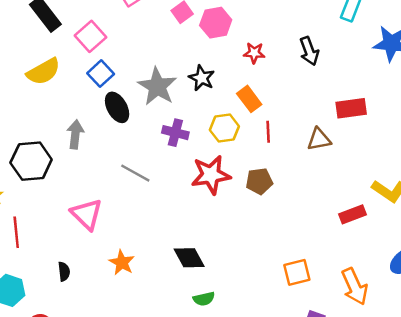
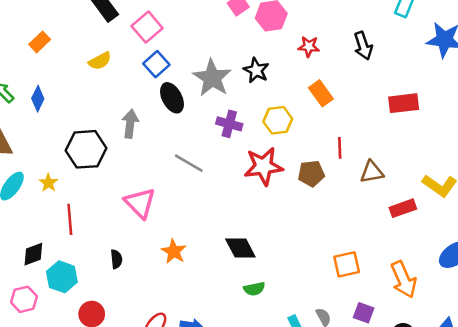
yellow semicircle: (43, 72) -> (100, 61), size x0.7
orange rectangle: (249, 99) -> (321, 93), moved
red line: (268, 132) -> (340, 148), moved
brown triangle: (319, 139) -> (372, 172), moved

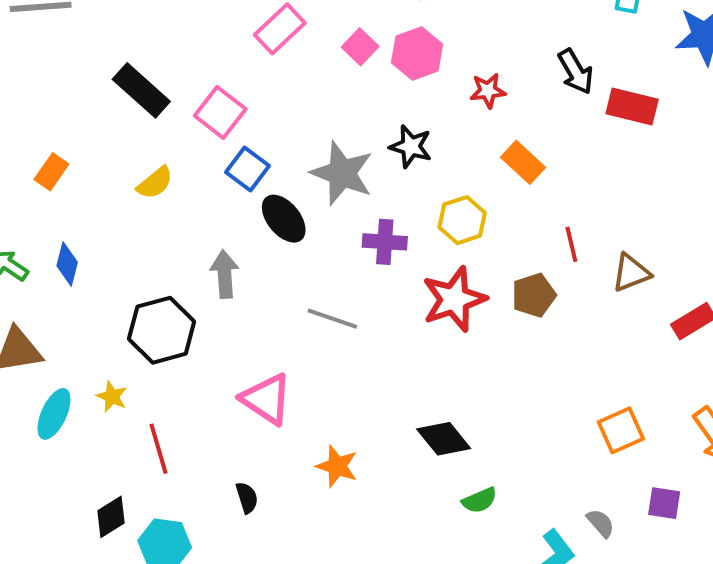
red rectangle: (404, 103) -> (632, 106), moved, turned 32

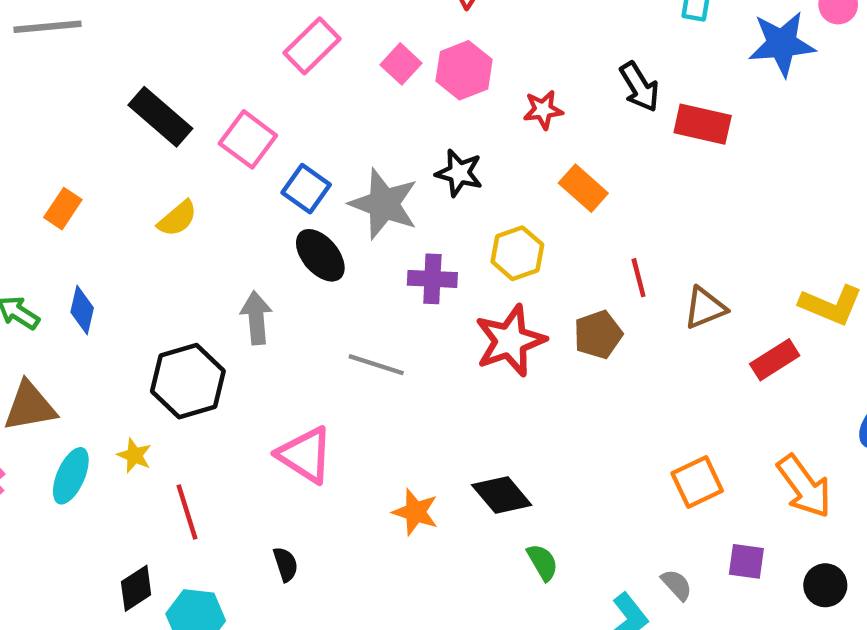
blue square: (247, 169) -> (306, 189), moved
orange star: (337, 466) -> (415, 512), moved
green semicircle: (480, 500) -> (543, 562), turned -96

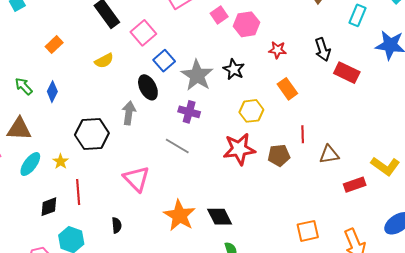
black ellipse: (320, 255) -> (148, 87), moved
purple cross: (432, 279) -> (189, 112), moved
orange star: (415, 512) -> (180, 215), size x1.5
black diamond: (136, 588) -> (49, 207), moved

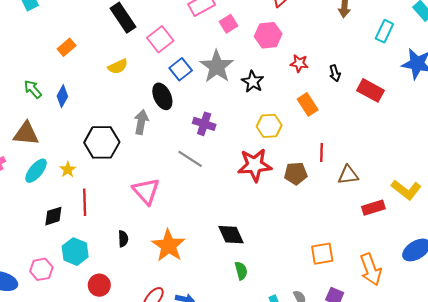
pink square: (219, 15) -> (229, 24), moved
black arrow: (323, 50) -> (335, 73), moved, size x0.7
gray star: (197, 75) -> (217, 67), moved
orange star: (180, 215) -> (169, 246), moved

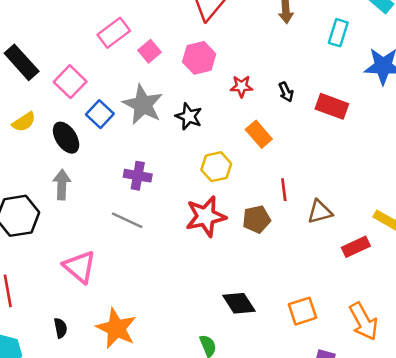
black ellipse: (162, 96) -> (66, 138), moved
black diamond: (231, 235) -> (239, 303), moved

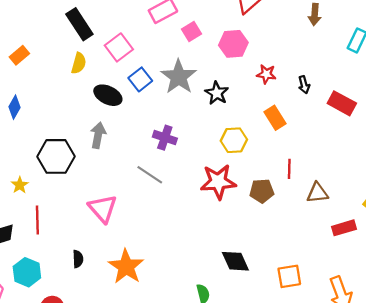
yellow semicircle: (24, 122) -> (79, 63), moved, turned -50
black ellipse: (66, 138) -> (108, 95), turned -40

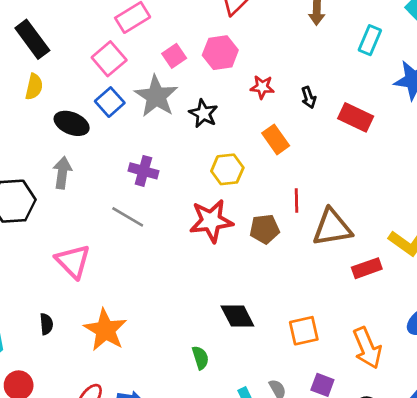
pink square: (191, 32) -> (174, 56), moved
pink square: (119, 47) -> (109, 59), moved
brown triangle: (317, 193) -> (332, 228), size x1.5

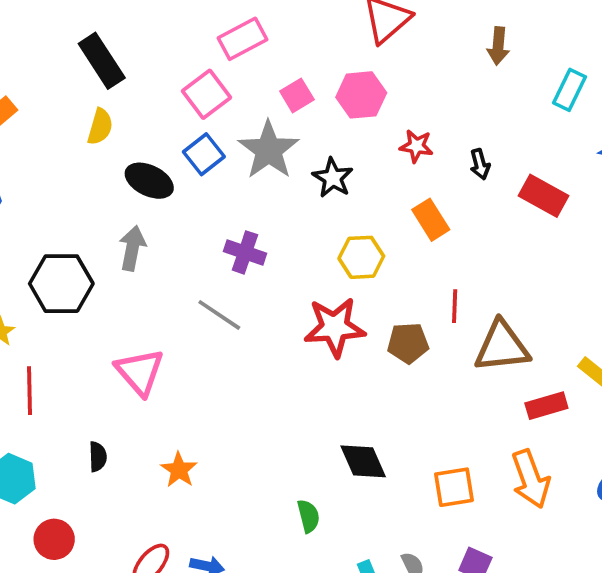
orange star: (105, 330) -> (179, 470), size x0.6
orange arrow: (367, 348) -> (531, 479), moved

